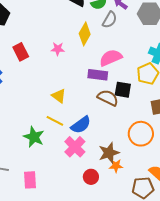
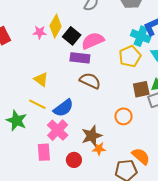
yellow diamond: (85, 34) -> (56, 26), moved
black square: (123, 90) -> (72, 36), moved, turned 30
orange circle: (141, 134) -> (124, 116), size x0.7
pink rectangle: (30, 180) -> (44, 152), moved

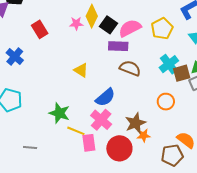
cyan cross: (141, 36) -> (169, 64), moved, turned 36
yellow pentagon: (130, 56) -> (162, 29), moved
yellow line: (37, 104) -> (76, 131), moved
red circle: (74, 160) -> (119, 148), size x1.6

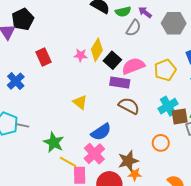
gray line: (30, 148) -> (22, 125), moved

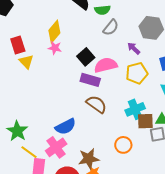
purple arrow: (145, 12) -> (134, 48), moved
yellow diamond: (97, 50) -> (54, 32), moved
yellow triangle: (80, 102) -> (26, 62), moved

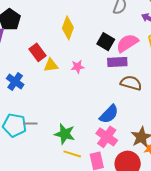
pink star: (55, 48) -> (78, 67), moved
yellow triangle: (26, 62) -> (51, 65), turned -35
yellow line: (29, 152) -> (72, 154), moved

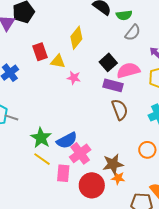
yellow triangle: (51, 65) -> (58, 61), moved
brown semicircle: (131, 83) -> (120, 110), turned 35
blue semicircle: (109, 114) -> (67, 140), moved

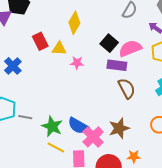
gray line: (12, 117) -> (25, 117), moved
blue semicircle: (67, 140) -> (78, 126), turned 65
brown star: (113, 164) -> (119, 128), moved

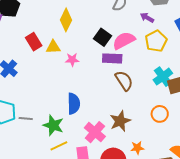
blue semicircle: (78, 126) -> (74, 104), moved, turned -115
yellow line: (56, 147) -> (59, 146), turned -48

